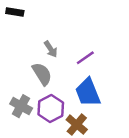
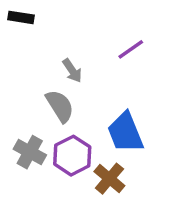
purple line: (85, 58) -> (131, 49), moved

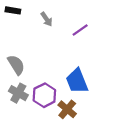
gray arrow: (72, 71) -> (47, 19), moved
gray semicircle: (60, 106) -> (16, 65), moved

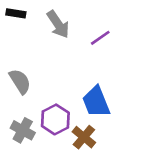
gray arrow: (47, 19) -> (58, 24), size x1.5
gray cross: (18, 93) -> (23, 130), moved

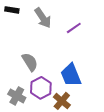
gray semicircle: (20, 81) -> (30, 62), moved

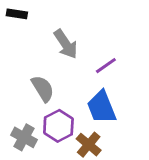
gray arrow: (43, 18) -> (66, 44), moved
purple line: (74, 28) -> (106, 66), moved

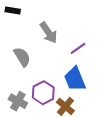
gray semicircle: (43, 89) -> (22, 57), moved

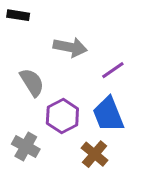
gray arrow: (49, 33) -> (70, 47), turned -45
purple hexagon: (43, 93) -> (62, 116), moved

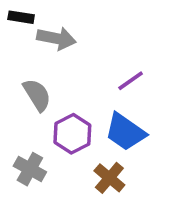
gray arrow: (70, 47) -> (56, 38), moved
blue trapezoid: (108, 114) -> (125, 132), turned -33

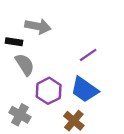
black rectangle: (21, 17) -> (14, 42), moved

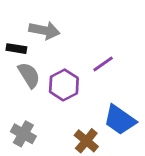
blue trapezoid: (85, 90) -> (120, 120), moved
purple hexagon: (49, 91) -> (64, 85), moved

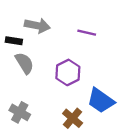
purple line: (103, 64) -> (87, 33), moved, turned 48
purple hexagon: (64, 85) -> (68, 72), moved

